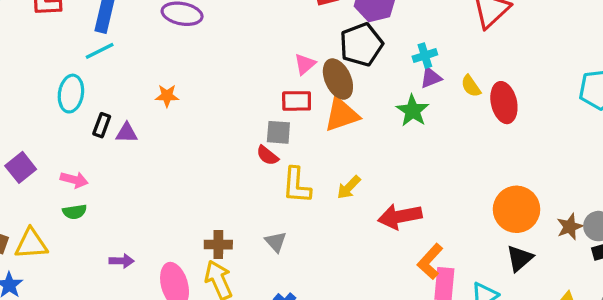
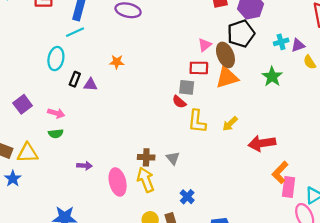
purple triangle: (431, 78) -> (298, 45), moved
gray triangle: (276, 242) -> (173, 158), moved

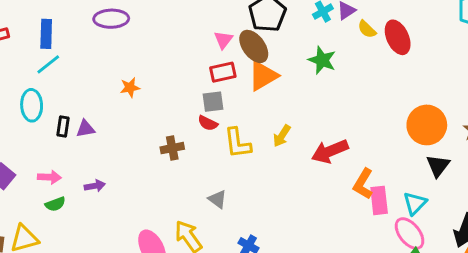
orange star: (117, 62) -> (130, 88), moved
brown cross: (146, 157) -> (172, 148), moved
purple arrow: (84, 166) -> (95, 186), moved

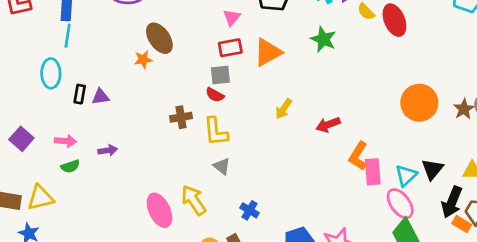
brown ellipse: (254, 46) -> (159, 38), moved
cyan line: (48, 64) -> (68, 36), turned -45
yellow L-shape: (237, 143) -> (216, 132), moved
red arrow: (330, 151) -> (328, 125), size x0.7
black triangle: (438, 166) -> (432, 169), moved

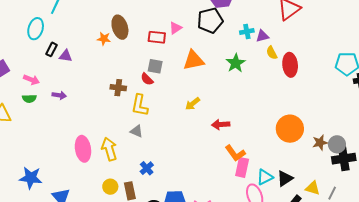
red rectangle: (230, 48) -> (157, 37), moved
orange L-shape: (358, 156) -> (235, 153), turned -85
gray triangle: (222, 166) -> (137, 131), turned -32

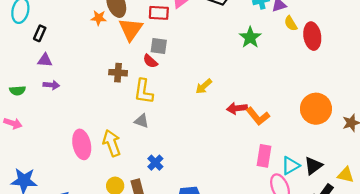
purple triangle: (66, 56) -> (45, 60), moved
orange triangle: (194, 60) -> (131, 29), moved, turned -40
pink arrow: (31, 80) -> (13, 123), moved
orange L-shape: (235, 153) -> (258, 116), moved

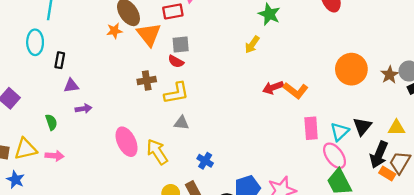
yellow arrow: (204, 86) -> (252, 45), moved
green semicircle: (18, 91) -> (51, 122), turned -91
yellow L-shape: (144, 91) -> (176, 93), turned -95
pink ellipse: (82, 144) -> (127, 142), moved

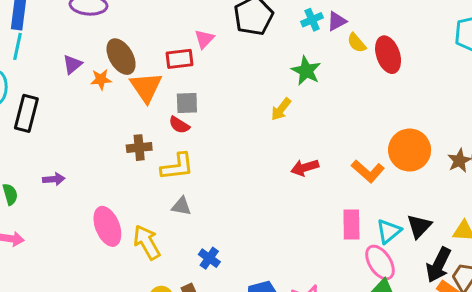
black rectangle: (60, 60) -> (26, 113), size x1.6
purple triangle: (71, 86) -> (72, 64), moved, turned -35
orange L-shape: (296, 90) -> (368, 171), moved

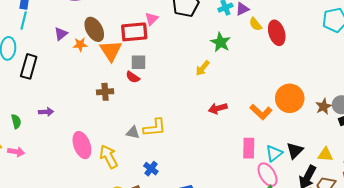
red rectangle: (180, 59) -> (134, 32), size x1.4
yellow L-shape: (177, 167) -> (155, 128), moved

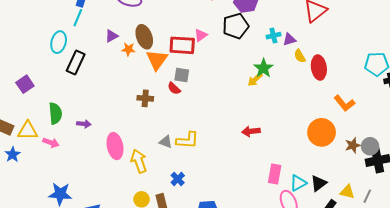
yellow arrow: (203, 68) -> (255, 79), moved
purple arrow: (46, 112) -> (84, 124), moved
orange L-shape: (261, 112) -> (344, 103), moved
green semicircle: (16, 121) -> (55, 113), size x1.5

